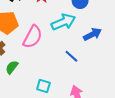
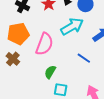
green semicircle: (12, 67) -> (50, 72), moved

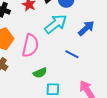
green semicircle: (50, 72) -> (40, 73), turned -136

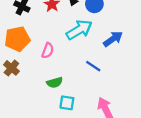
pink semicircle: (30, 46) -> (48, 51), size x0.6

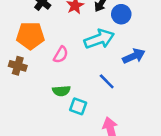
brown cross: (11, 68) -> (18, 66), turned -35
cyan square: (67, 103) -> (78, 106), moved

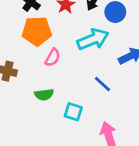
orange pentagon: (30, 36) -> (37, 31), moved
green semicircle: (61, 91) -> (44, 95), moved

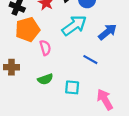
pink semicircle: (53, 58) -> (45, 48), turned -32

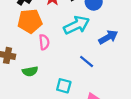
green semicircle: (45, 79) -> (30, 71), moved

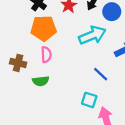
pink semicircle: (44, 42) -> (46, 55), moved
cyan square: (64, 86) -> (89, 100), moved

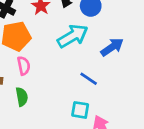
green semicircle: (41, 81) -> (22, 97), turned -84

